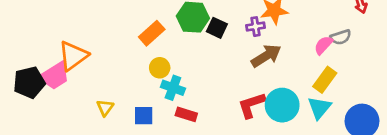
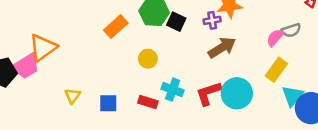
yellow circle: (160, 68) -> (148, 59), moved
cyan cross: (173, 88) -> (173, 90), moved
cyan triangle: (319, 108) -> (292, 96), moved

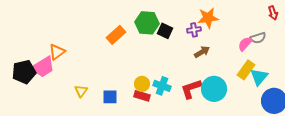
orange triangle: (43, 48) -> (57, 52), size x0.7
brown arrow: (222, 48) -> (202, 52), size x0.7
yellow circle: (148, 59) -> (142, 84), moved
cyan triangle: (292, 96) -> (259, 77), moved

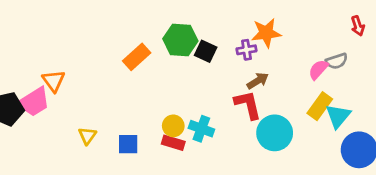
orange triangle: (57, 52) -> (54, 81), turned -30
red L-shape: (191, 89) -> (248, 105), moved, turned 95

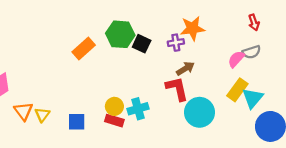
red arrow: (358, 26) -> (254, 22), moved
orange triangle: (54, 81) -> (23, 111), moved
cyan cross: (201, 129) -> (138, 109), turned -36

